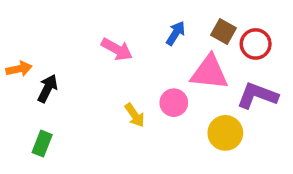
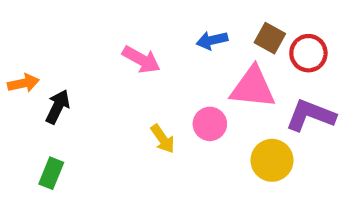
blue arrow: (176, 33) -> (212, 40), turned -135

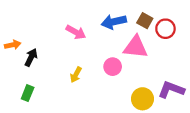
blue arrow: (212, 40) -> (114, 22), size x1.5
purple L-shape: (311, 115) -> (171, 90), moved
yellow arrow: (163, 139) -> (76, 75), moved, turned 63
yellow circle: (272, 160) -> (142, 99), moved

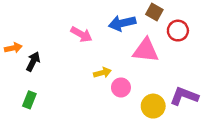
brown square: (145, 21) -> (154, 12), moved
pink circle: (113, 67) -> (121, 87), moved
yellow arrow: (76, 75) -> (102, 73), moved, turned -133

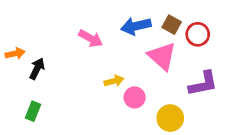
brown square: (154, 12) -> (172, 25), moved
pink triangle: (146, 50) -> (162, 56), turned 36
purple L-shape: (184, 96) -> (203, 84), moved, turned 148

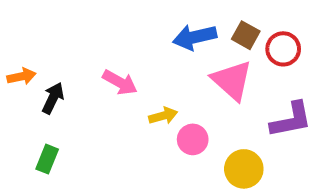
pink arrow: (91, 38) -> (120, 82), moved

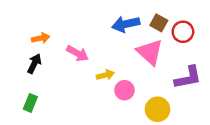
orange arrow: (21, 76) -> (41, 38), moved

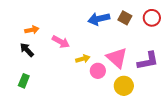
red circle: (183, 32) -> (152, 18), moved
pink triangle: (150, 52) -> (117, 58), moved
black arrow: (34, 64) -> (27, 50), turned -70

